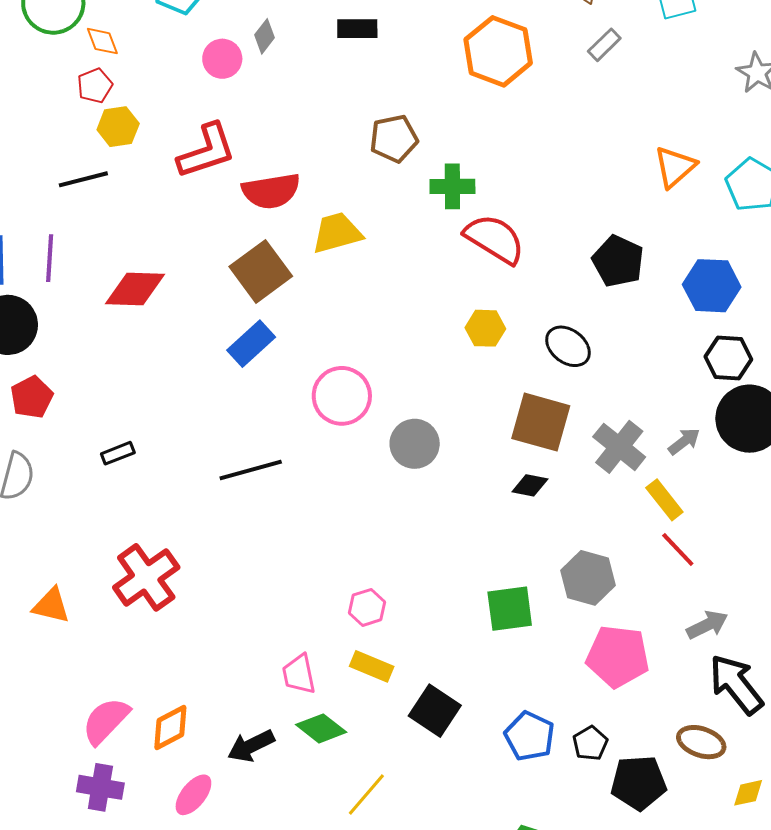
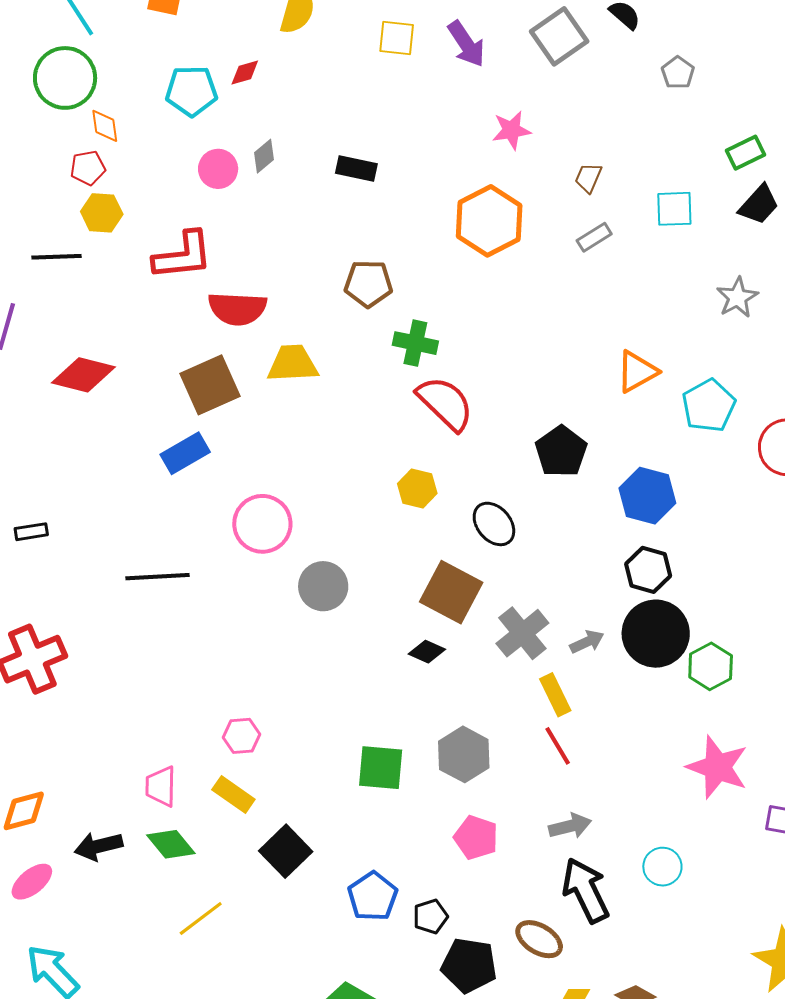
pink pentagon: (618, 656) -> (476, 837), size x0.7

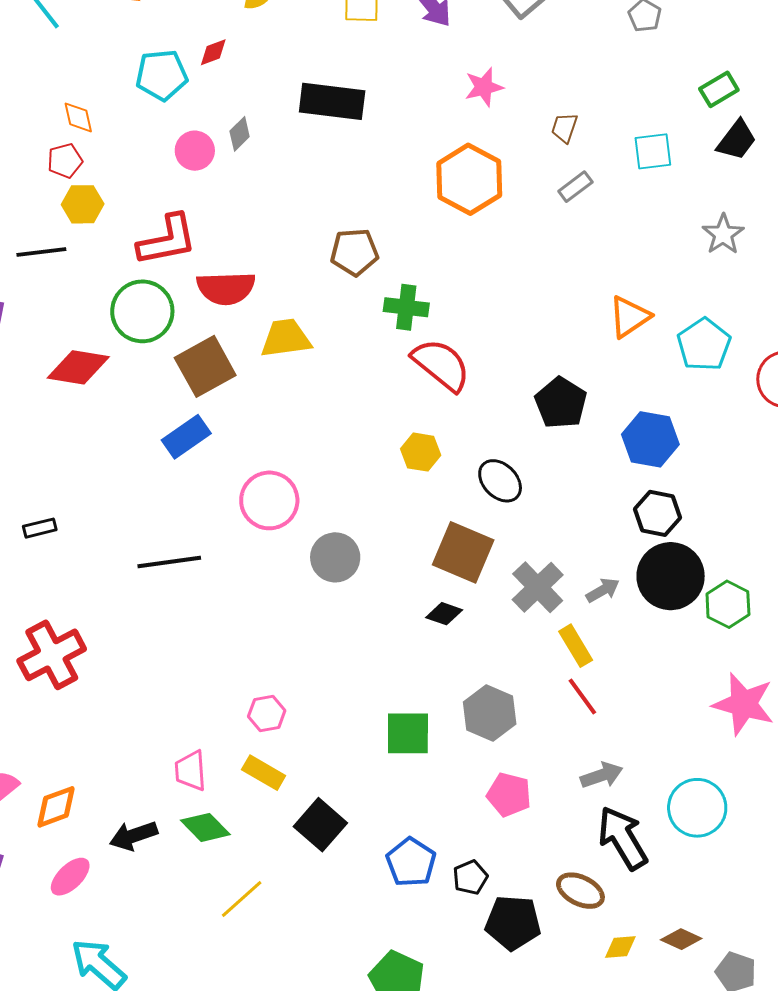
green circle: (65, 78) -> (142, 311), moved
black rectangle: (356, 169) -> (332, 101), moved, size x1.6
cyan circle: (662, 867) -> (697, 808), size x1.5

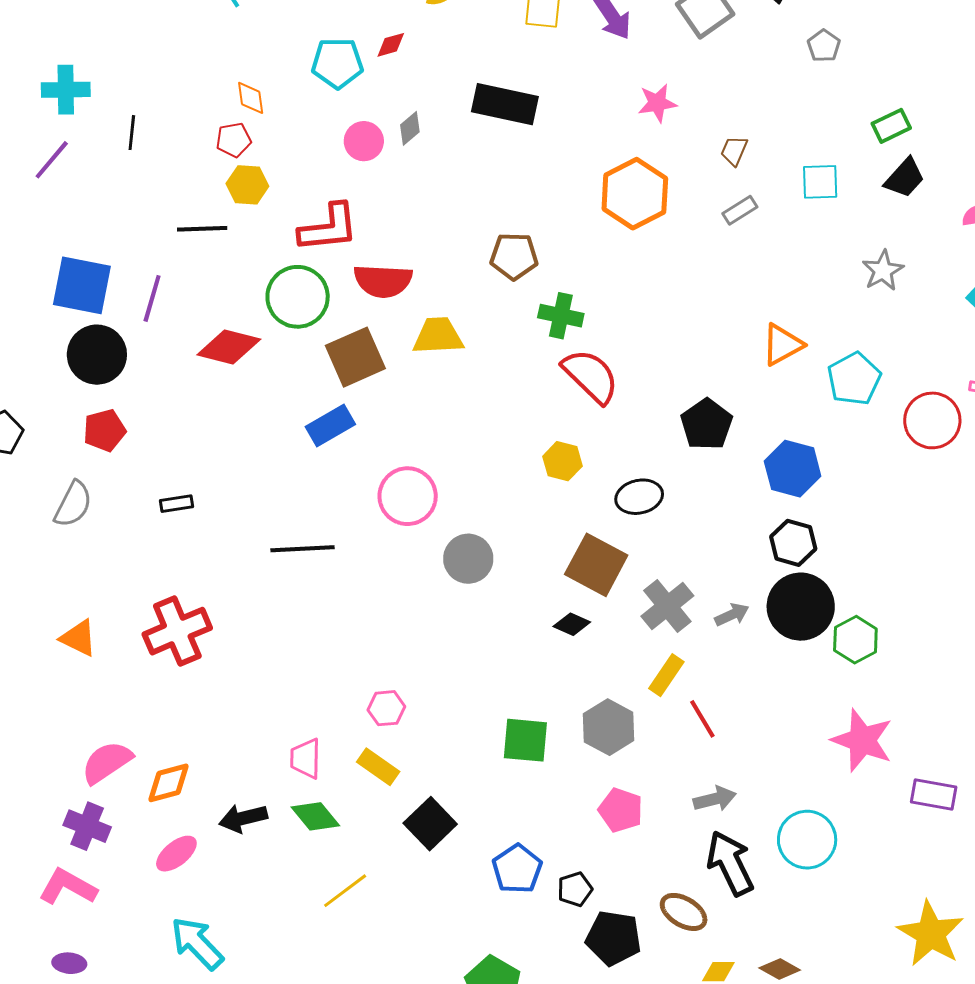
black ellipse: (500, 481) -> (639, 497), turned -63
yellow rectangle: (576, 646) -> (666, 675), moved, turned 60

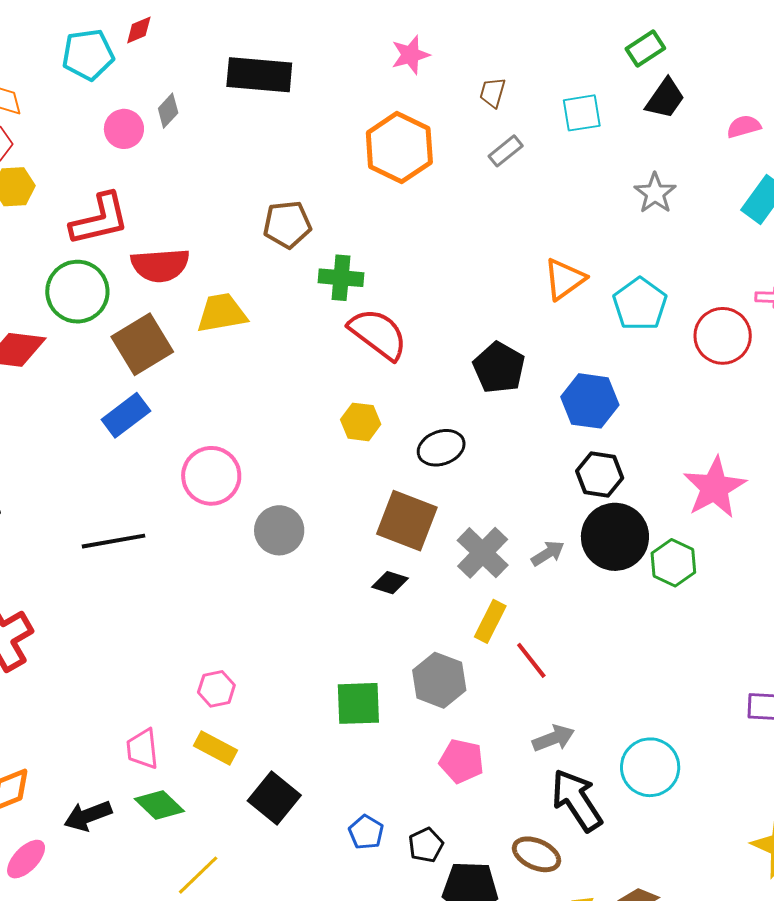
pink star: (862, 740) -> (715, 487), moved, turned 30
blue pentagon: (517, 869) -> (366, 832), size x0.7

